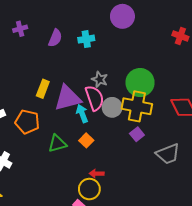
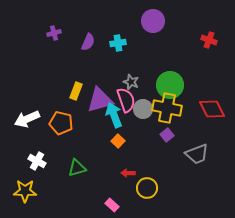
cyan arrow: (82, 114) -> (114, 115), size x1.4
green triangle: (57, 144) -> (77, 168), moved
yellow circle: (89, 189) -> (147, 188), moved

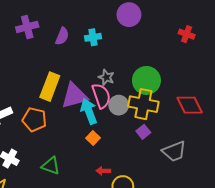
purple cross: (54, 33) -> (27, 27), size x1.5
yellow rectangle: (76, 91) -> (50, 87), size x1.5
green triangle: (77, 168) -> (51, 166), turned 36

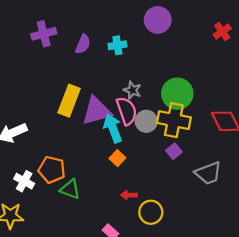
red cross: (187, 34) -> (222, 31), moved, turned 35
orange pentagon: (34, 119) -> (52, 170), moved

